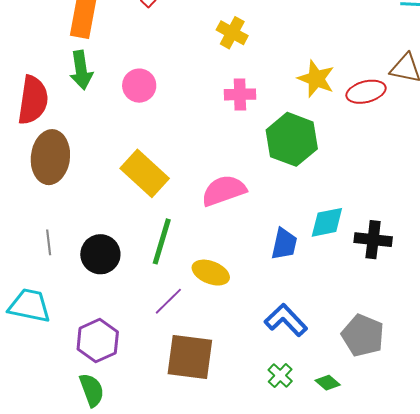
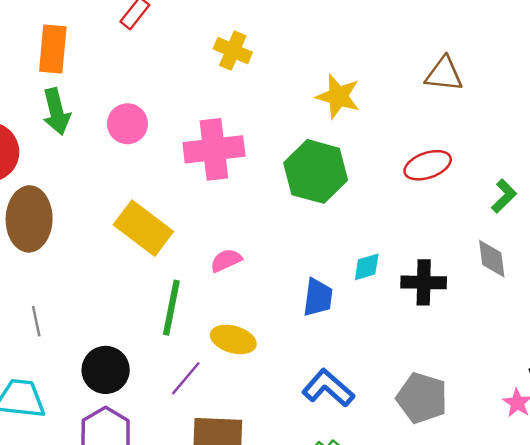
red ellipse: (366, 92) -> (428, 165), moved
pink cross: (240, 94) -> (214, 149), moved, size x1.6
pink semicircle: (224, 191) -> (226, 260), moved, size x0.6
cyan diamond: (327, 222) -> (367, 267), size x0.7
black circle: (100, 254) -> (106, 370), moved

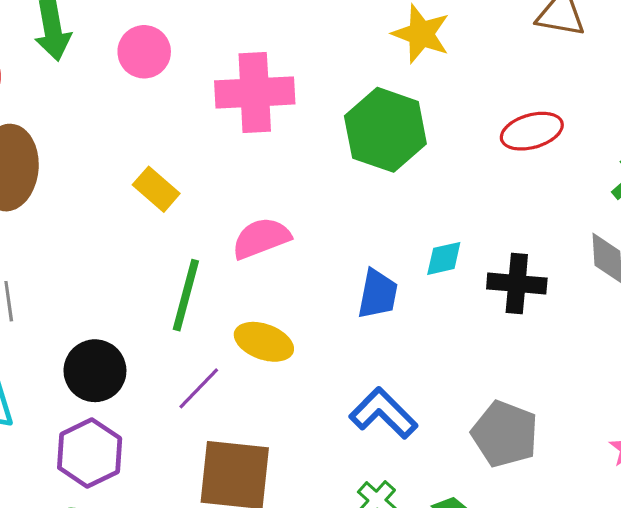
yellow rectangle: (143, 228) -> (156, 189), size x0.6
pink semicircle: (226, 260) -> (261, 238), size x1.4

